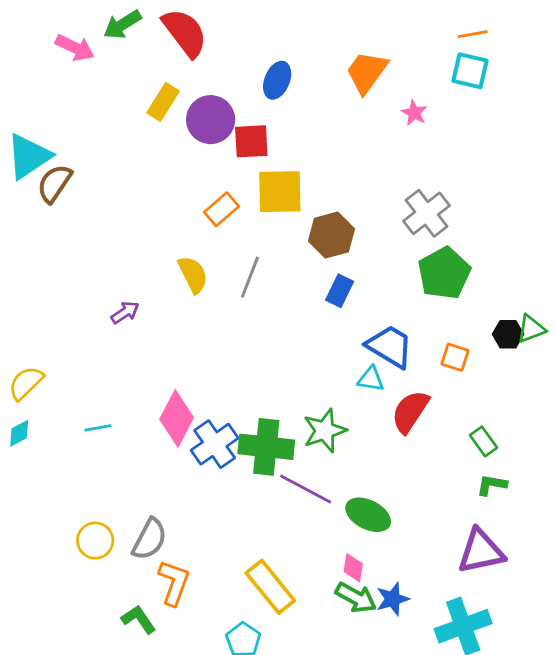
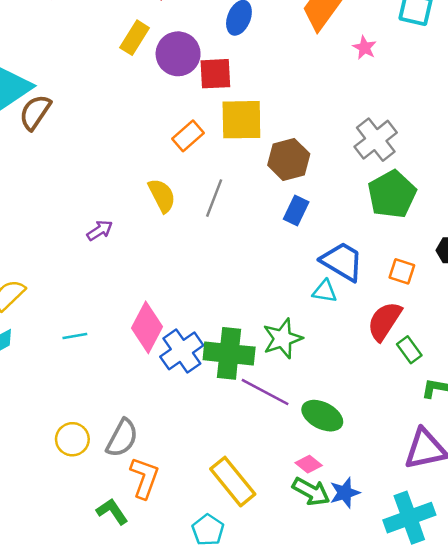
red semicircle: (410, 412) -> (384, 321), moved
green rectangle: (484, 441) -> (409, 350), moved
pink diamond: (353, 568) -> (309, 464), turned -60

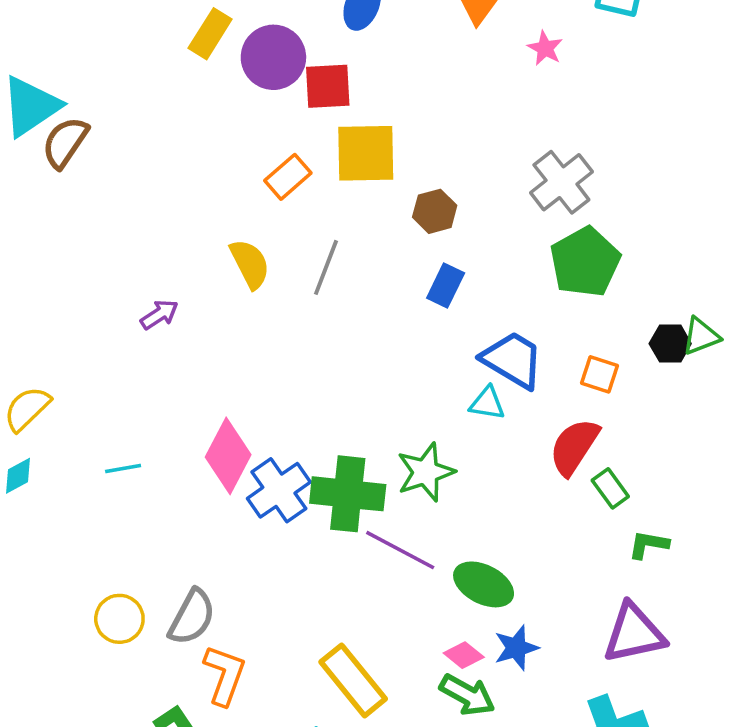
brown hexagon: (289, 160) -> (435, 211), size x0.7
blue star: (345, 493) -> (516, 648), moved

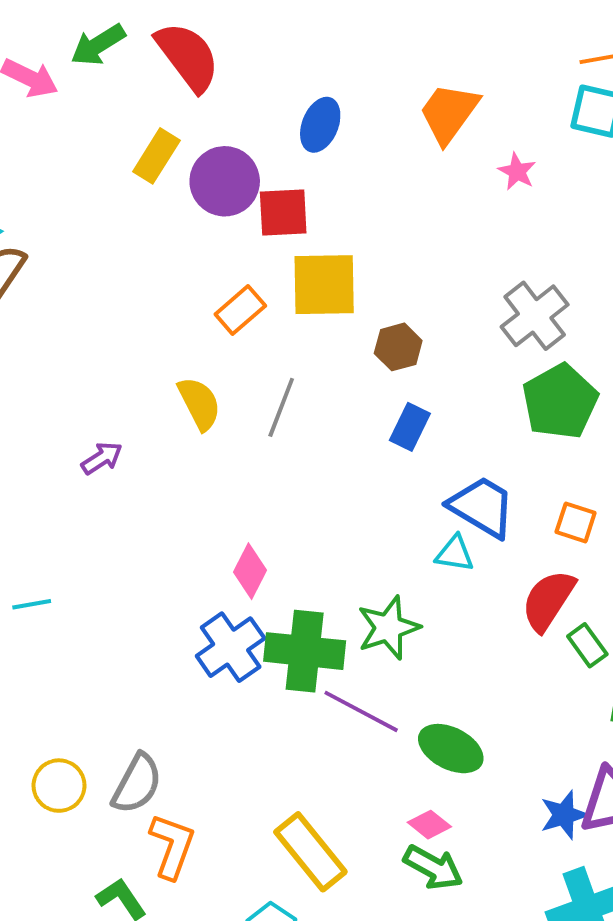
pink diamond: (228, 456) -> (250, 571), moved, size x0.7
cyan line: (123, 468) -> (32, 604), moved
blue star: (516, 648) -> (564, 815), moved

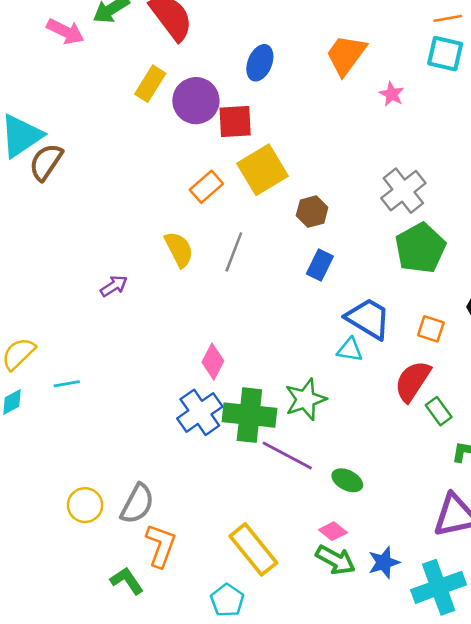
yellow square: (324, 285) -> (262, 170), turned -30
green ellipse: (451, 749) -> (347, 480), size x0.7
blue star: (564, 815) -> (384, 562), moved

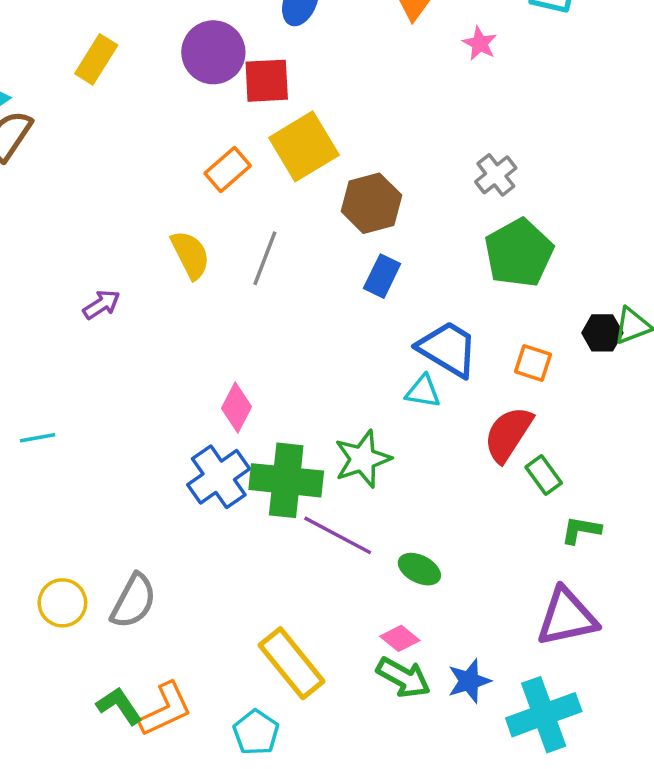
yellow rectangle: (150, 84) -> (96, 59), moved
gray cross: (403, 191) -> (496, 175), size x0.7
brown hexagon: (312, 212) -> (371, 203), size x1.4
orange L-shape: (161, 546) -> (165, 709), moved, turned 45

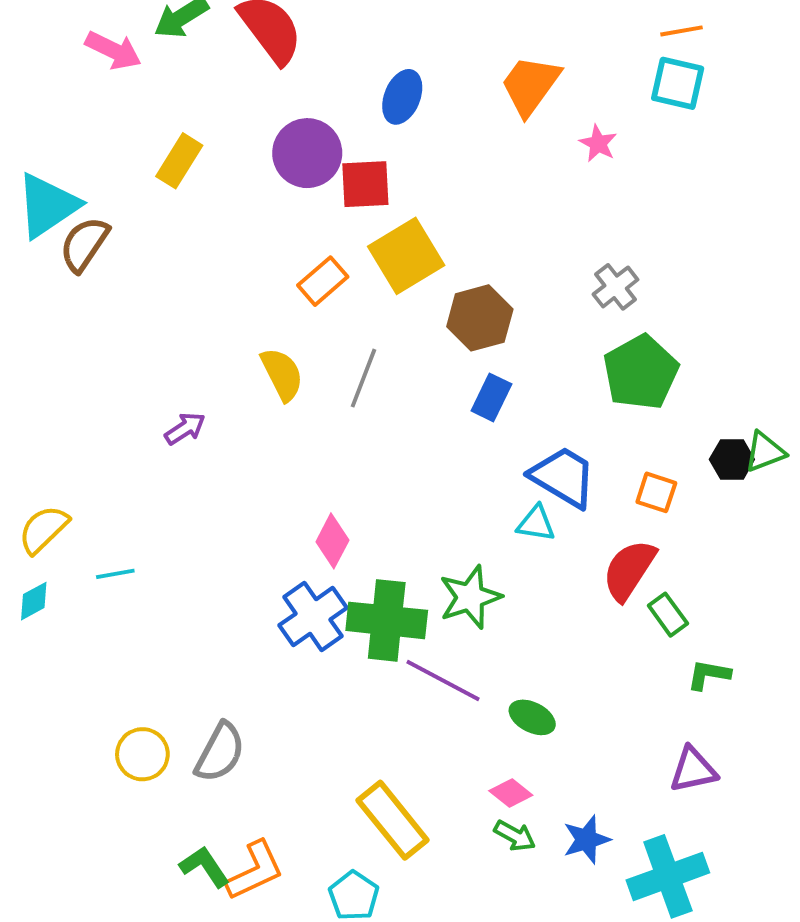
purple triangle: (567, 617) -> (693, 770), size x0.7
green arrow: (403, 677) -> (515, 836), size x0.7

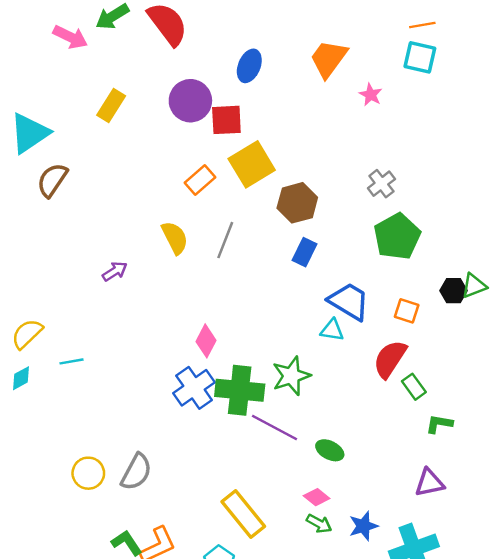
brown semicircle: (84, 244) -> (52, 180), moved

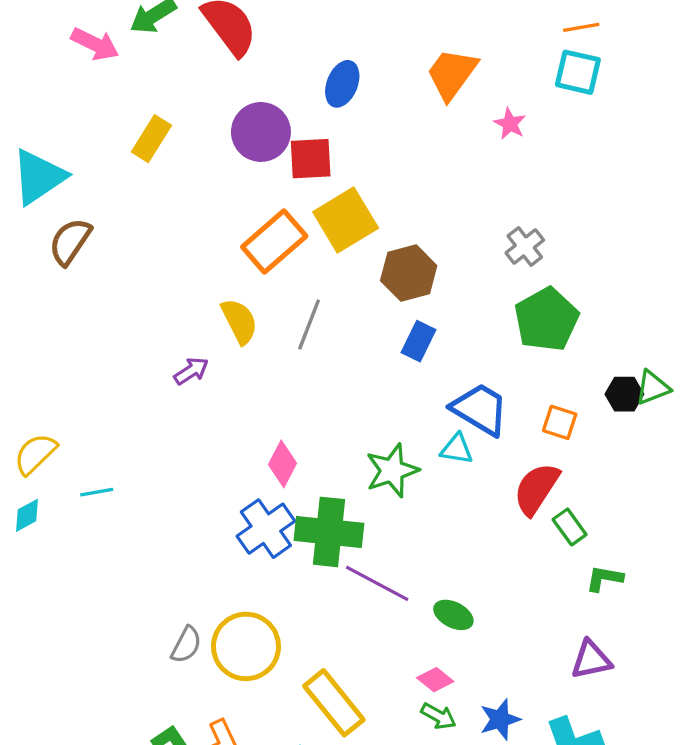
orange rectangle: (200, 180) -> (274, 242), size x1.5
purple arrow: (115, 271) -> (191, 371), moved
green star: (291, 376) -> (392, 471), moved
gray semicircle: (136, 472) -> (186, 645), size x0.7
yellow circle: (88, 473) -> (246, 646), moved, size x1.5

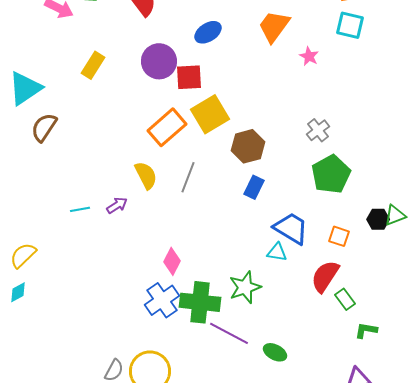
blue ellipse: (342, 84) -> (208, 32), turned 36
green star: (392, 471) -> (245, 287), moved
cyan line: (97, 492) -> (80, 209), moved

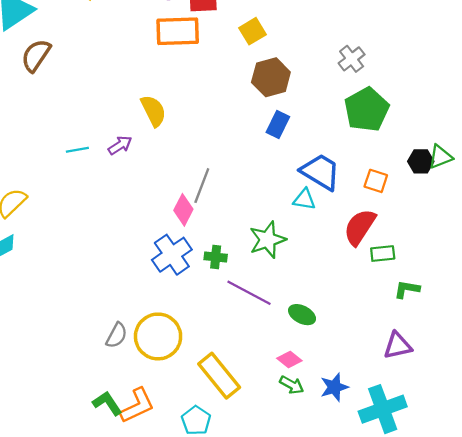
yellow square: (210, 114) -> (252, 31), moved, size x0.6
orange rectangle: (167, 127) -> (178, 31), moved, turned 39
gray line: (188, 177) -> (202, 186), moved
green rectangle: (345, 299) -> (383, 254), turned -60
green cross: (200, 302) -> (216, 257), size x0.5

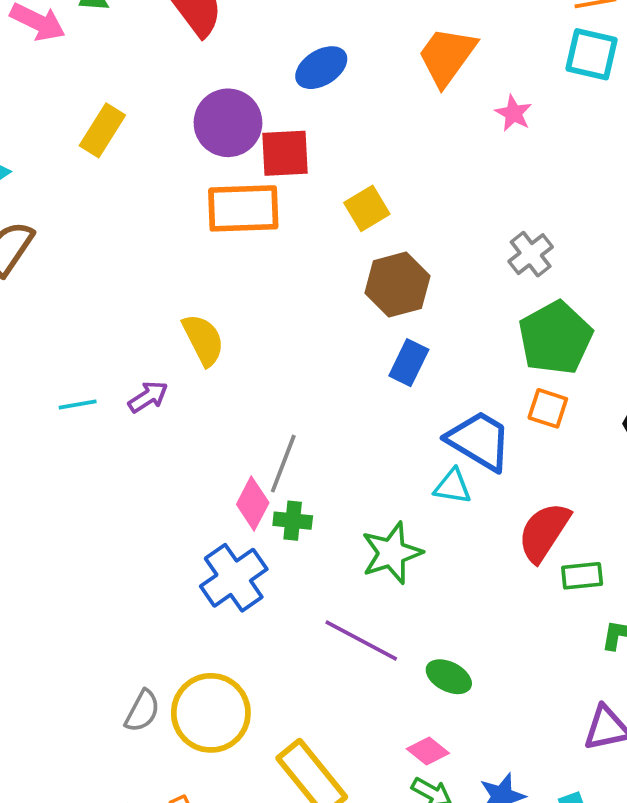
orange square: (376, 181) -> (548, 408), moved
green cross: (216, 257) -> (293, 521), moved

